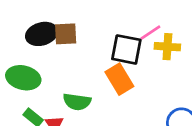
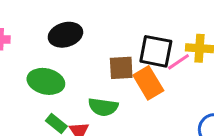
pink line: (150, 33) -> (178, 62), moved
brown square: (66, 34) -> (121, 68), moved

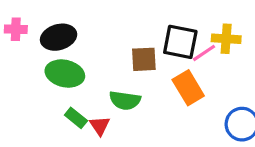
black ellipse: (65, 35) -> (59, 37), moved
orange rectangle: (148, 83) -> (188, 88), moved

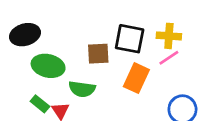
pink line: (204, 53) -> (169, 58), moved
green ellipse: (65, 74) -> (48, 66), moved
orange rectangle: (188, 88) -> (136, 78), turned 56

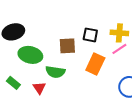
black square: (130, 39) -> (90, 35), size x0.7
green rectangle: (40, 104) -> (13, 83), moved

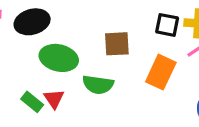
black square: (90, 35) -> (167, 25), moved
red triangle: (39, 88) -> (54, 99), moved

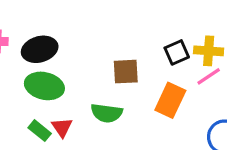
black square: (167, 25) -> (177, 52), turned -35
green ellipse: (59, 58) -> (44, 86), moved

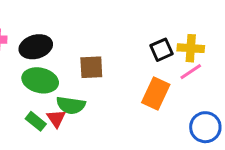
brown square: (126, 72) -> (91, 67), moved
green semicircle: (107, 113) -> (71, 105), moved

